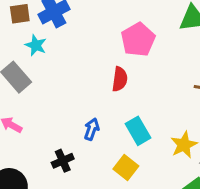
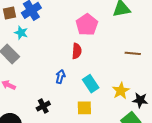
blue arrow: (92, 129) -> (60, 77), moved
yellow square: (126, 168) -> (84, 108), turned -35

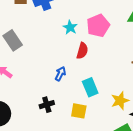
cyan star: (21, 33) -> (70, 27), moved
black cross: (43, 106) -> (47, 105), moved

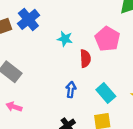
pink pentagon: (98, 26) -> (107, 39), moved

